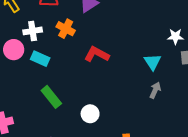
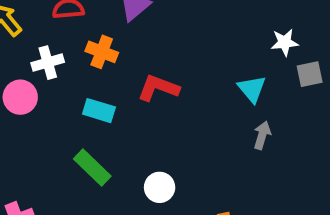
cyan rectangle: (40, 59) -> (99, 111), moved

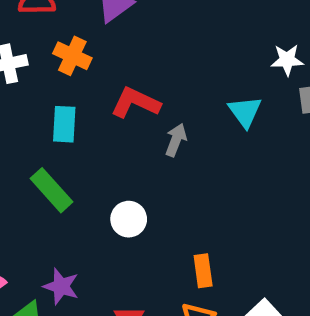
cyan rectangle: (99, 111) -> (64, 124), turned 72
gray arrow: (262, 135) -> (176, 140), moved

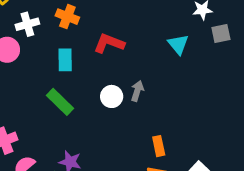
gray arrow: (176, 140) -> (137, 91), moved
white circle: (129, 219) -> (112, 96), moved

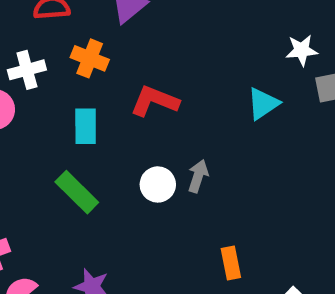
cyan triangle: (178, 44) -> (263, 104), turned 35

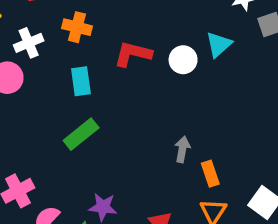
gray arrow: (198, 176) -> (182, 149), moved
white circle: (158, 184) -> (183, 60), moved
green rectangle: (77, 192) -> (81, 134), turned -76

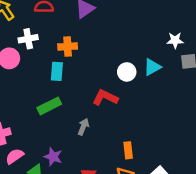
orange cross: (77, 27) -> (68, 46), moved, turned -30
red L-shape: (133, 54) -> (105, 98), moved
gray arrow: (182, 149) -> (83, 127), moved

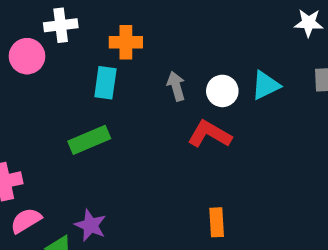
white star: (175, 40) -> (309, 23), moved
red L-shape: (105, 98) -> (210, 134), moved
gray arrow: (83, 127) -> (176, 86), moved, turned -42

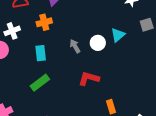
orange cross: (126, 42) -> (44, 22), moved
red L-shape: (210, 134) -> (89, 79), moved

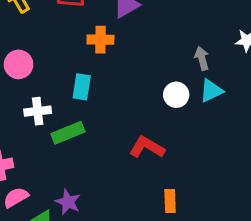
white cross: (12, 31) -> (38, 111), moved
gray arrow: (75, 46) -> (202, 58), moved

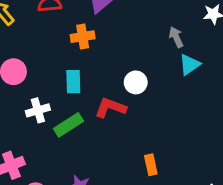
white circle: (176, 95) -> (136, 82), moved
red L-shape: (147, 147) -> (110, 108), moved
orange rectangle: (170, 201) -> (151, 165), moved

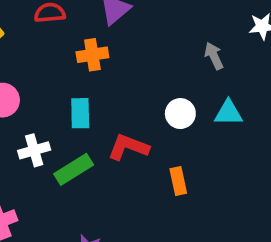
cyan triangle: (190, 64) -> (228, 113), moved, turned 35
white circle: (136, 82) -> (180, 114), moved
orange rectangle: (151, 165) -> (178, 181), moved

